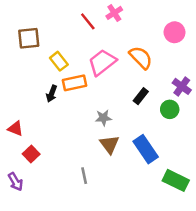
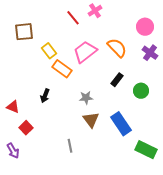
orange rectangle: (75, 83) -> (62, 69), turned 48
purple cross: (182, 86) -> (150, 53), moved
black arrow: (52, 94) -> (45, 96), moved

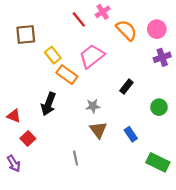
orange semicircle: (117, 48) -> (126, 30), moved
purple cross: (150, 53) -> (162, 57), turned 35
green circle: (141, 91) -> (159, 107), moved
black arrow: (45, 96) -> (48, 104), size x1.5
blue rectangle: (121, 124) -> (131, 134), size x0.6

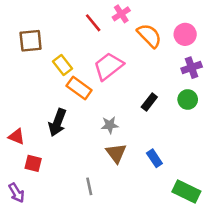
green circle: (159, 107) -> (188, 99), moved
red square: (28, 139) -> (33, 163), turned -32

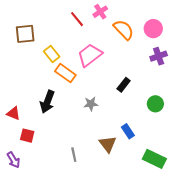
green circle: (188, 99) -> (155, 104), moved
brown triangle: (116, 153) -> (108, 144), moved

